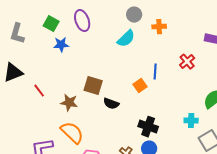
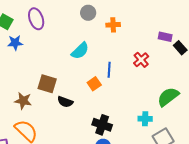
cyan semicircle: (126, 39) -> (80, 51), moved

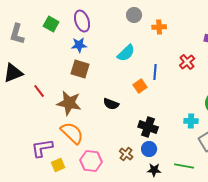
blue star: (15, 43) -> (79, 45), moved
brown square: (47, 84) -> (80, 69), moved
brown star: (23, 101) -> (69, 103), size x1.4

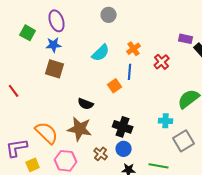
green square: (51, 24) -> (28, 33), moved
orange cross: (159, 27) -> (134, 49), moved, turned -32
brown star: (69, 103) -> (80, 129), moved

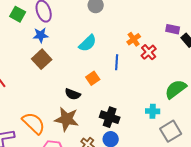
green square: (28, 33) -> (18, 14), moved
orange cross: (134, 49) -> (134, 39), moved
brown square: (55, 69) -> (42, 59), turned 30
orange square: (115, 86) -> (93, 78), moved

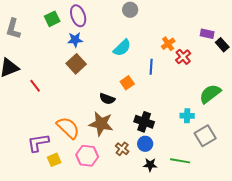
green square: (18, 14) -> (52, 19), turned 35

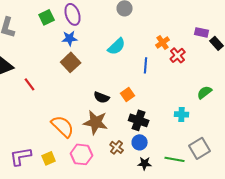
orange square: (127, 83) -> (128, 94), moved
green semicircle: (210, 94) -> (205, 92), size x0.7
gray square: (205, 136) -> (200, 148), moved
purple L-shape: (38, 143) -> (21, 156), moved

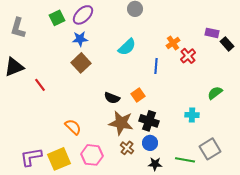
purple ellipse: (73, 14) -> (83, 15), turned 65
brown star: (96, 122) -> (121, 123), moved
orange semicircle: (63, 126) -> (73, 127), size x0.7
yellow square: (49, 158) -> (59, 159), size x1.6

